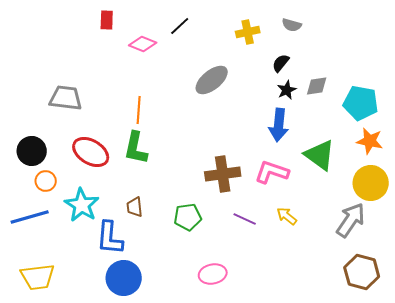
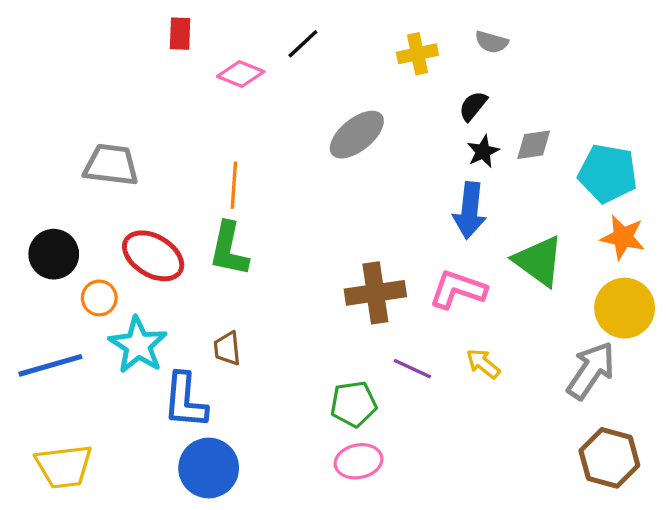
orange circle: (46, 181) -> (99, 298), moved
green pentagon: (188, 217) -> (353, 404), moved

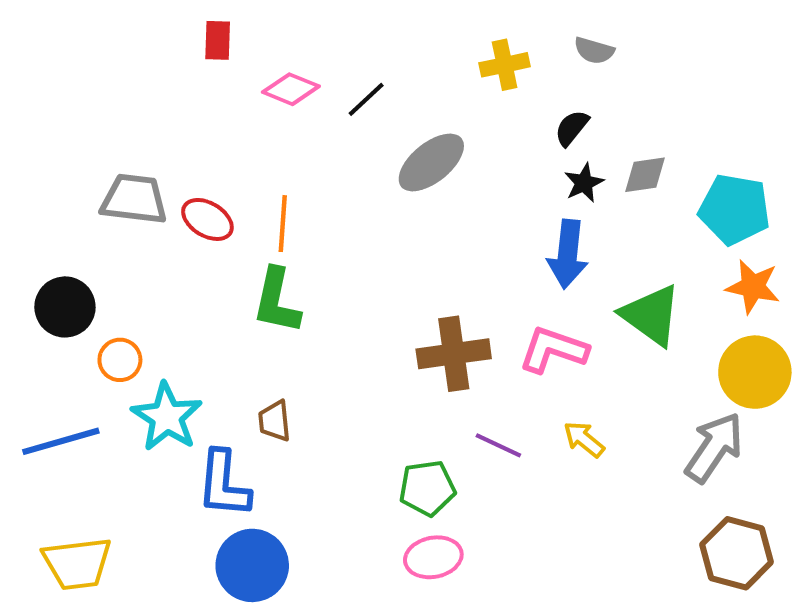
black line: (303, 44) -> (366, 99), moved
red ellipse: (153, 256) -> (207, 219), moved, size x0.7

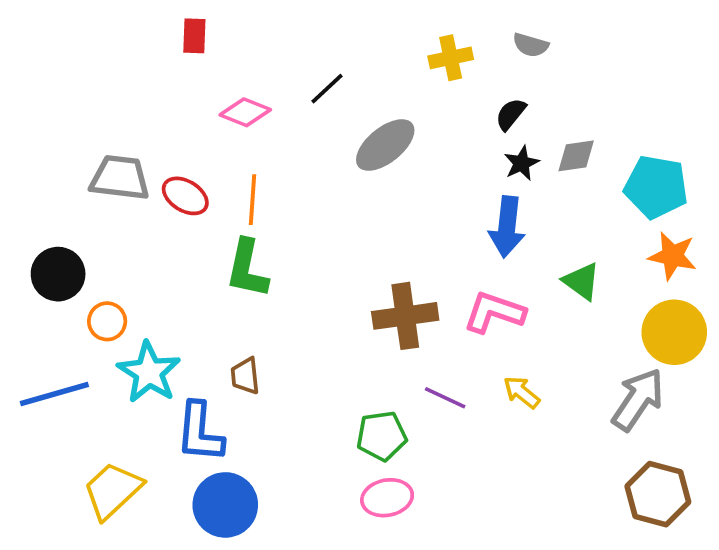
pink diamond: (291, 89) -> (245, 112), moved
green triangle: (651, 315) -> (582, 281), size x0.7
yellow trapezoid: (77, 563) -> (113, 490), moved, turned 144

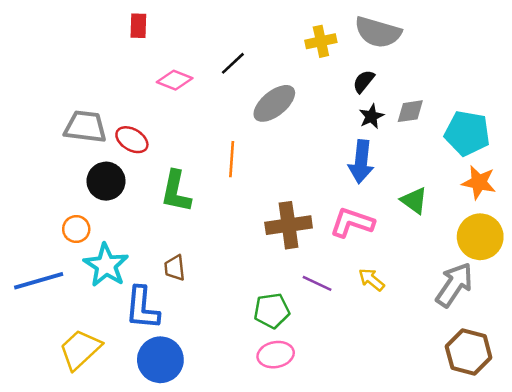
gray semicircle: (531, 45) -> (378, 32), size x1.8
orange line: (253, 200) -> (232, 159), moved
black circle: (58, 274) -> (106, 181), moved

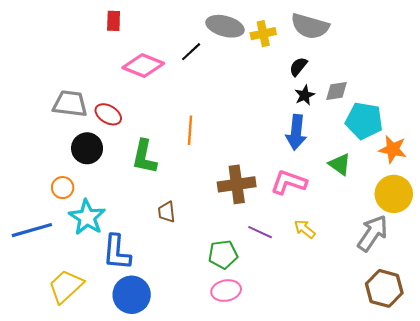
pink diamond: (175, 80) -> (143, 66), size x1.4
gray ellipse: (274, 103) -> (225, 26), moved, turned 54
cyan pentagon: (467, 133) -> (364, 121), moved
brown trapezoid: (175, 268) -> (167, 212), moved

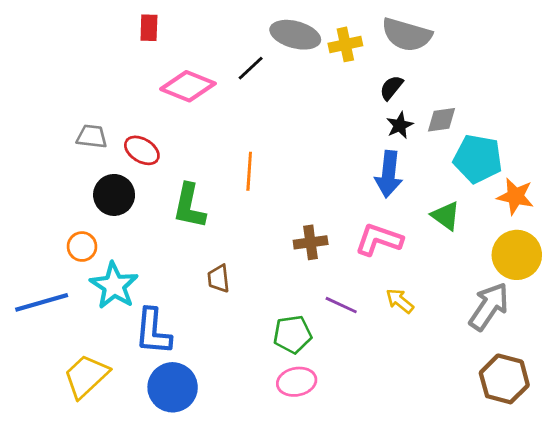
gray trapezoid: (70, 104) -> (92, 136), size x0.7
brown cross: (237, 184) -> (311, 242), size x0.7

